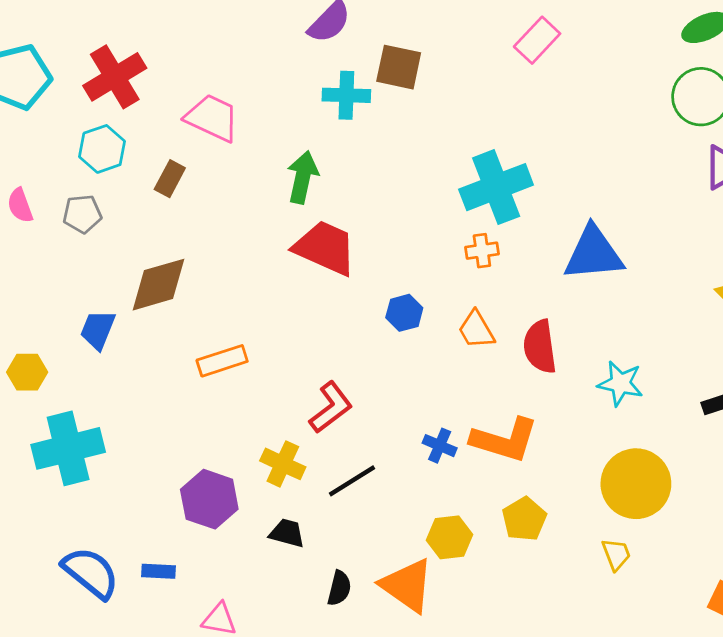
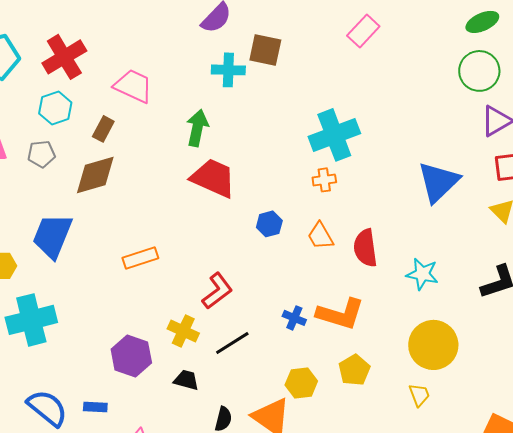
blue triangle: (594, 253) -> (438, 182), moved, turned -39
brown diamond: (159, 285) -> (95, 175), moved
blue trapezoid: (98, 330) -> (52, 236), size x1.6

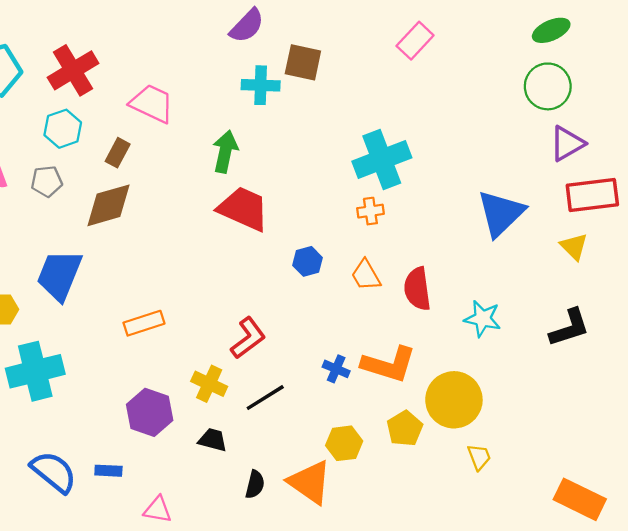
orange rectangle: (140, 258) -> (144, 323), moved
yellow circle: (433, 345) -> (454, 400), moved

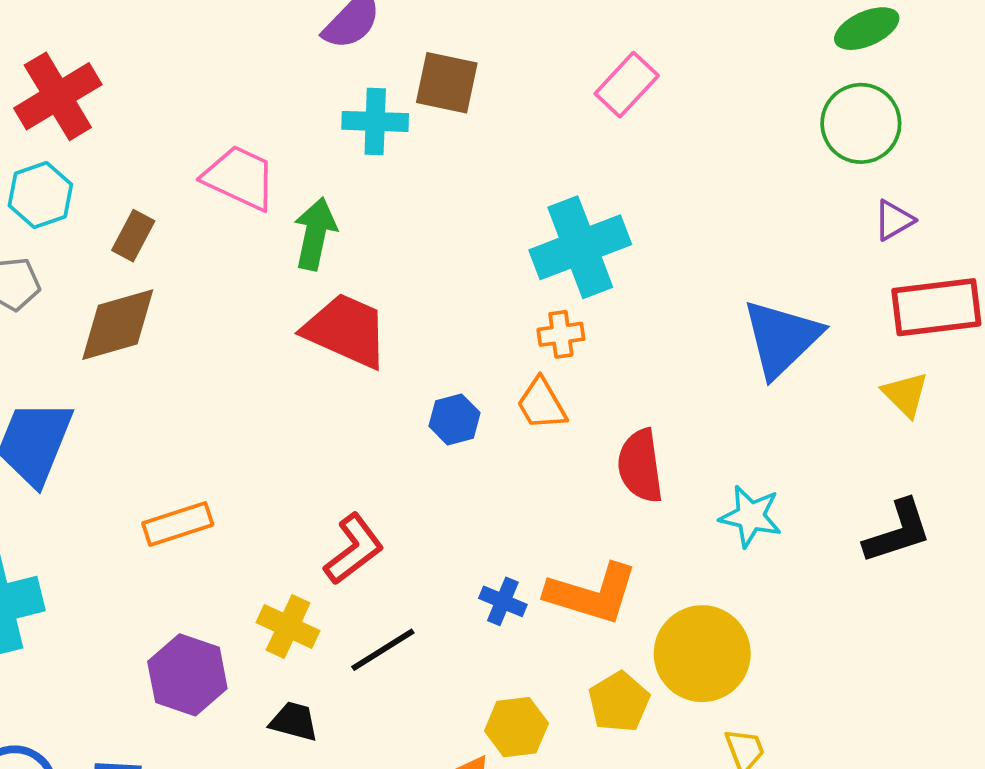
pink rectangle: (415, 41) -> (627, 85), moved
pink trapezoid: (152, 104) -> (240, 178), moved
purple triangle: (567, 144) -> (894, 220), size x0.7
orange trapezoid: (366, 275) -> (542, 404), moved

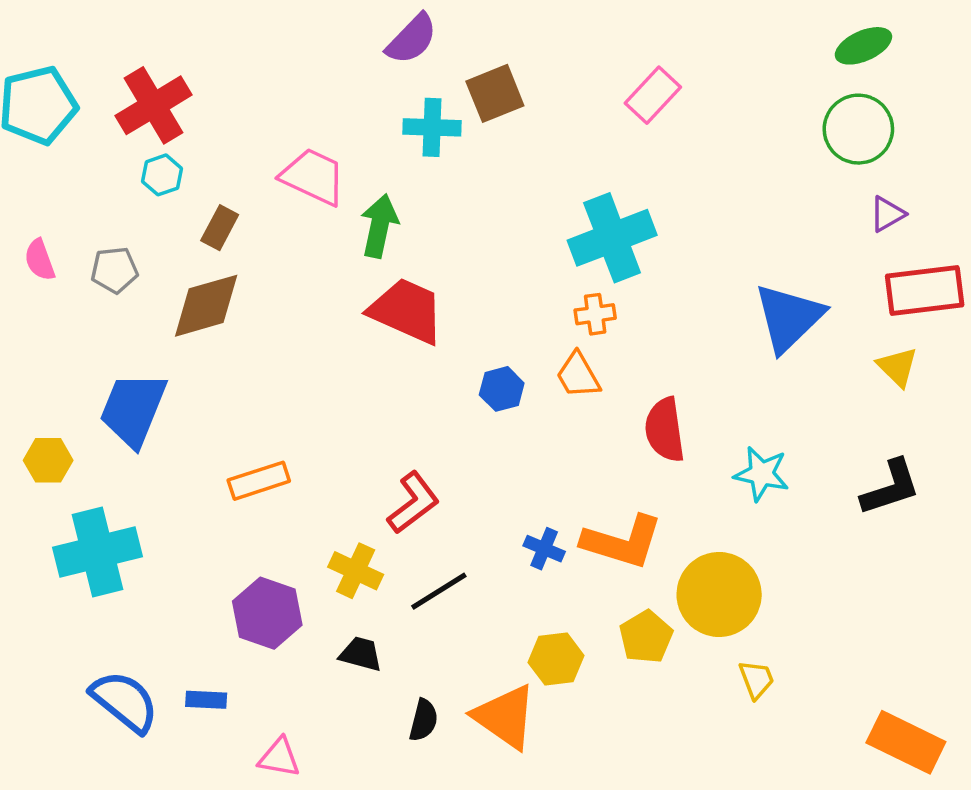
brown square: (447, 83) -> (495, 93), turned -34
cyan hexagon: (40, 195) -> (162, 175), moved, size x0.7

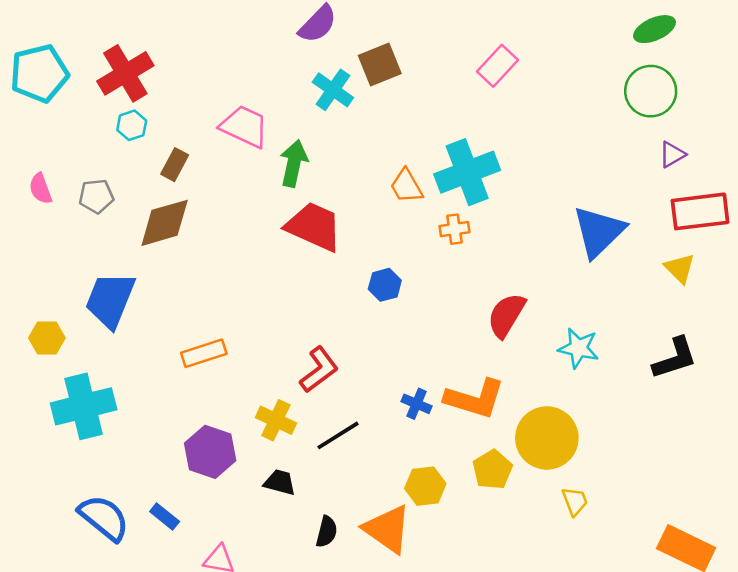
cyan cross: (432, 127) -> (333, 90), turned 33
orange trapezoid: (578, 375) -> (406, 186), moved
red semicircle: (665, 430) -> (506, 315), turned 39
blue rectangle: (206, 700) -> (165, 516), turned 36

